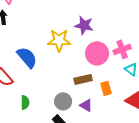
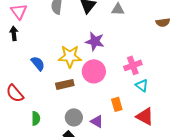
pink circle: (97, 53) -> (94, 71), moved
blue semicircle: (27, 57) -> (38, 63), moved, size x0.7
brown rectangle: (83, 79) -> (65, 84), moved

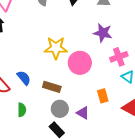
purple star: (95, 41) -> (103, 33), moved
blue semicircle: (38, 63) -> (24, 78), moved
brown rectangle: (65, 84) -> (52, 87), moved, turned 30

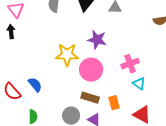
purple star: (103, 33) -> (97, 40), moved
brown rectangle: (52, 87) -> (90, 98), moved

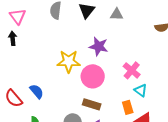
pink cross: (130, 64) -> (132, 70), turned -30
orange rectangle: (114, 103) -> (128, 107), moved

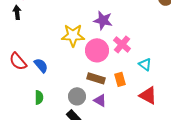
pink cross: (132, 70) -> (122, 44), moved
red semicircle: (14, 98) -> (18, 61), moved
orange rectangle: (128, 107) -> (120, 79), moved

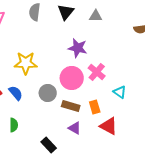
yellow star: (73, 35) -> (26, 63), moved
red triangle: (148, 95) -> (109, 126), moved
gray circle: (77, 96) -> (48, 93), moved

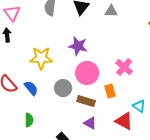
purple star: (78, 48) -> (78, 46), moved
pink cross: (97, 72) -> (124, 67), moved
cyan triangle: (120, 92) -> (139, 106), moved
orange rectangle: (95, 107) -> (110, 91), moved

